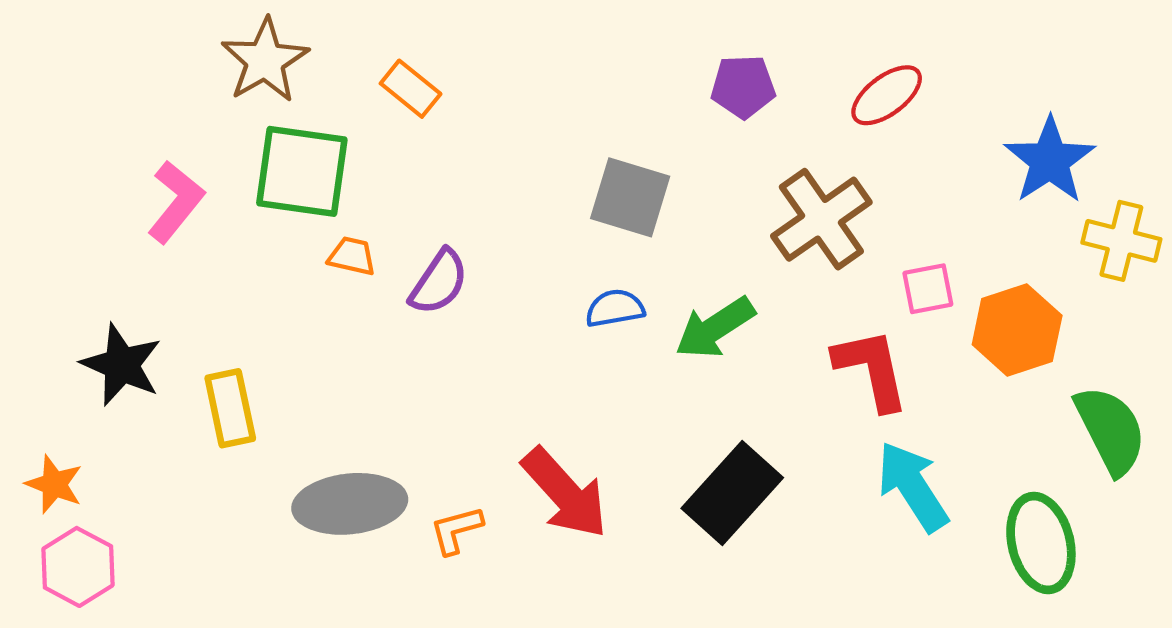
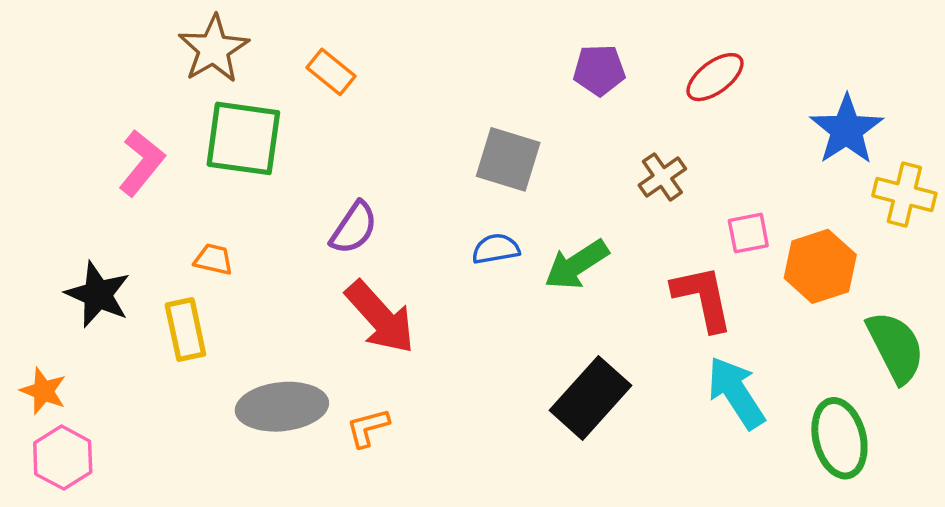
brown cross: (821, 219) -> (662, 177), size x0.6
orange trapezoid: (352, 256) -> (214, 259), moved
red arrow: (565, 493) -> (380, 317), moved

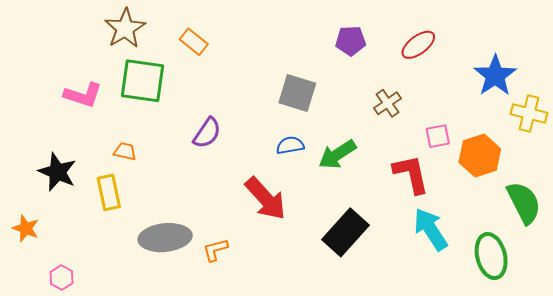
pink L-shape: (142, 163) -> (83, 95), turned 69
red arrow: (380, 317) -> (266, 199), moved
pink hexagon: (63, 458) -> (62, 278), moved, size x0.7

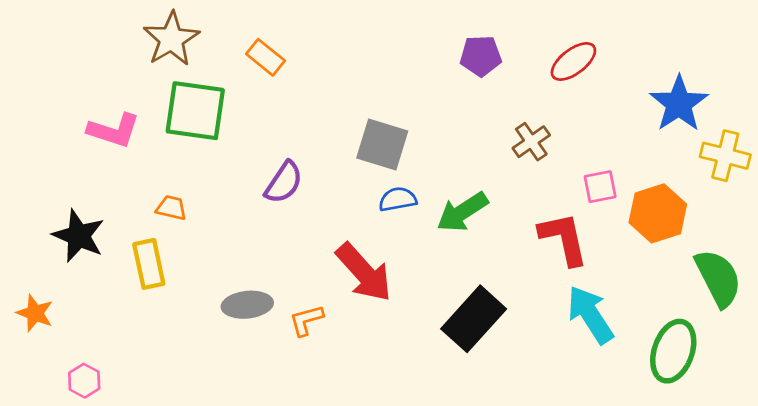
gray square: (297, 93) -> (382, 144), moved
gray ellipse: (165, 238) -> (247, 305), moved, size x0.7
orange L-shape: (215, 250) -> (306, 320), moved
green ellipse: (491, 256) -> (673, 351), turned 33

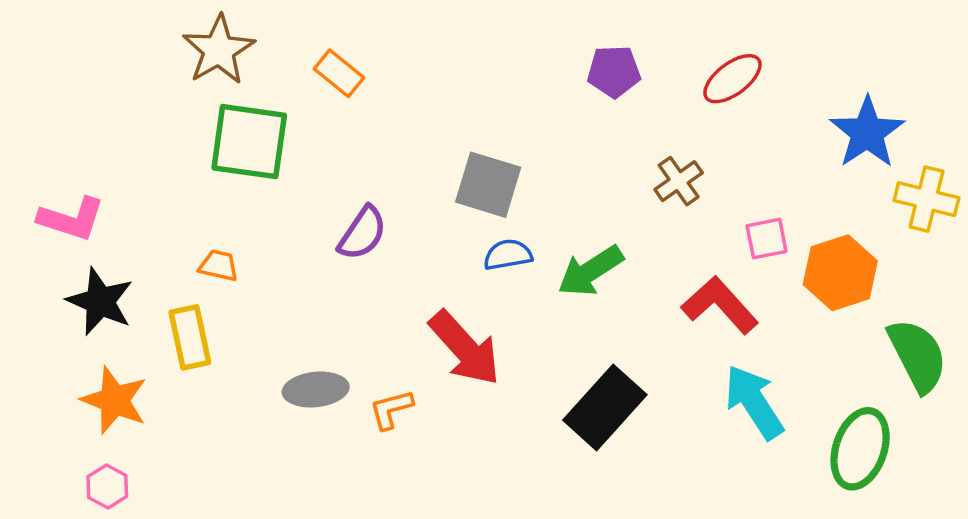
pink L-shape: (114, 130) -> (71, 219), moved
red L-shape: (564, 239) -> (720, 305), turned -30
orange star: (35, 313) -> (114, 400), moved, size x1.4

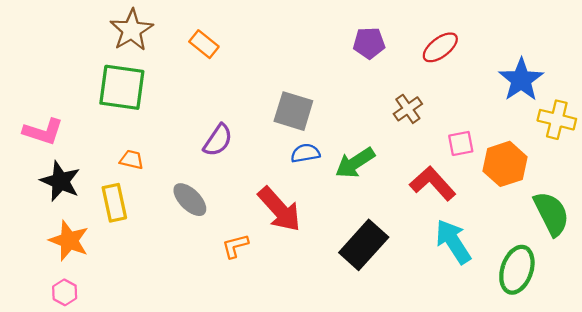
green square: (249, 142) -> (122, 87), moved
gray ellipse: (316, 390) -> (190, 200), moved, turned 51

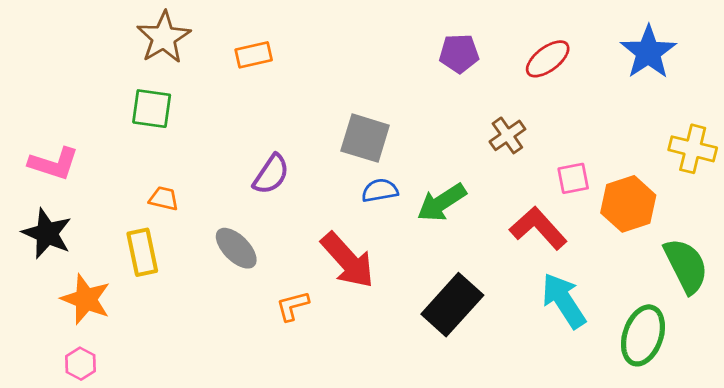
orange rectangle: (204, 44) -> (254, 55), turned -52
blue star: (521, 80) -> (648, 52), moved
green square: (122, 87) -> (152, 109), size x0.7
black star: (60, 181) -> (47, 233), moved

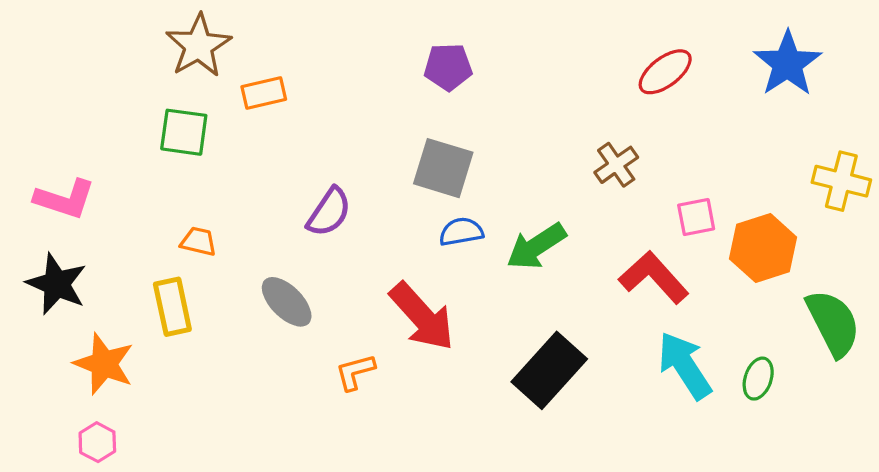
purple pentagon: (459, 54) -> (448, 67), moved
orange rectangle: (254, 55) -> (264, 93), moved
green ellipse: (643, 335) -> (758, 379), moved, size x0.6

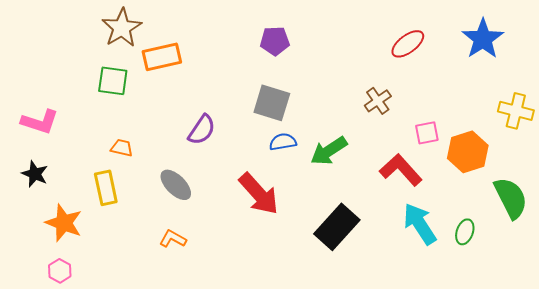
orange rectangle: (264, 93) -> (162, 57), size x1.4
black star: (57, 284) -> (35, 174), size x0.7
orange L-shape: (355, 372) -> (173, 239), moved, turned 44

